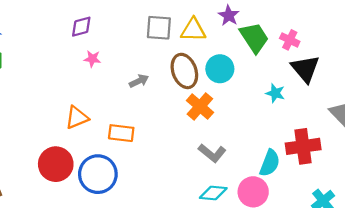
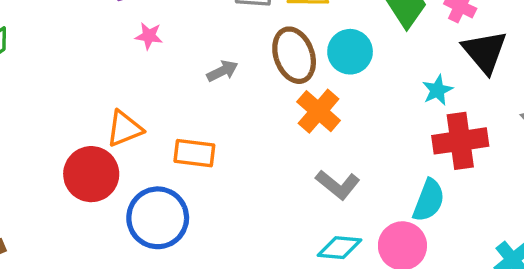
cyan star: (275, 93) -> (437, 90), turned 30
red cross: (303, 146) -> (460, 141), moved
red circle: (56, 164) -> (91, 174), moved

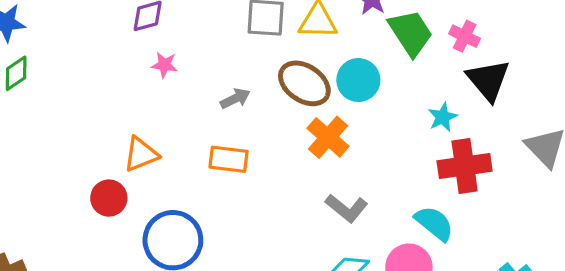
brown ellipse: (294, 55) -> (304, 83), turned -36
orange rectangle: (194, 153) -> (229, 159), moved
red circle: (91, 174) -> (109, 198), size x0.7
cyan semicircle: (429, 200) -> (434, 223), turned -72

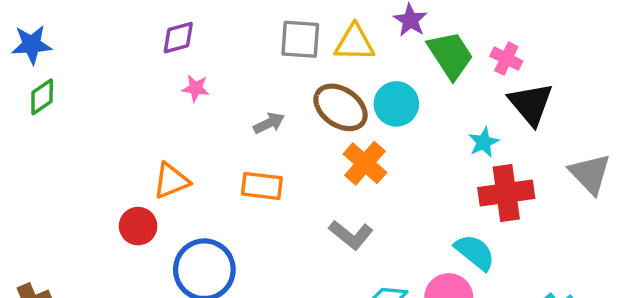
gray L-shape: (347, 208) -> (351, 235), moved

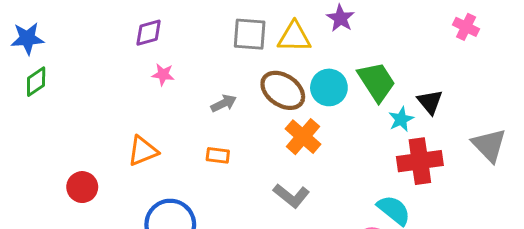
green trapezoid: (450, 55) -> (377, 82), moved
pink cross: (506, 59) -> (466, 27), moved
black triangle: (531, 104) -> (430, 102), moved, size x0.7
orange rectangle: (262, 186) -> (218, 155), size x0.7
red circle: (138, 226) -> (82, 187), moved

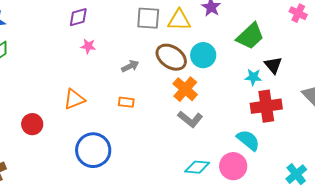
green trapezoid: (377, 82) -> (250, 36), moved, turned 80
cyan star: (401, 119) -> (253, 77), turned 30
gray L-shape: (291, 196) -> (190, 119), moved

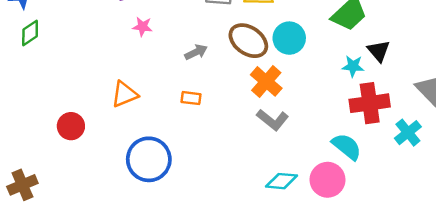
cyan cross: (296, 174) -> (408, 133), moved

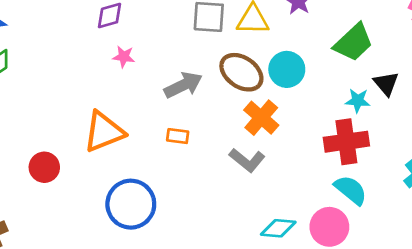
gray arrow: (196, 52) -> (183, 85), size x1.5
orange triangle: (125, 94) -> (104, 132), size x1.4
red cross: (370, 103) -> (346, 142), moved
gray L-shape: (273, 120) -> (247, 160), moved

